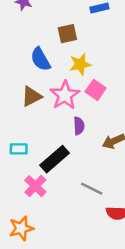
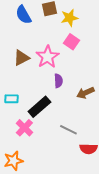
blue semicircle: (40, 59) -> (23, 15), moved
yellow star: (80, 64) -> (69, 18), moved
pink square: (96, 90) -> (71, 42), moved

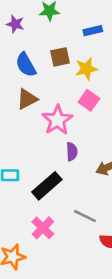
brown triangle: (21, 58) -> (27, 99), moved
pink cross: (24, 128) -> (43, 228), moved

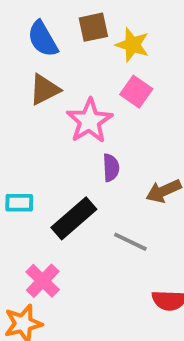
yellow star: (86, 69) -> (132, 45), turned 30
gray line: (85, 216) -> (130, 242), moved
pink cross: (43, 228) -> (43, 281), moved

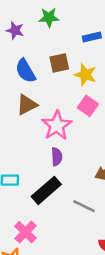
purple semicircle: (111, 168) -> (57, 157), moved

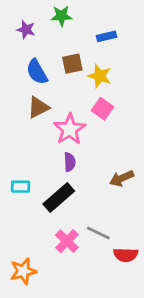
gray line: (84, 206) -> (98, 233), moved
pink cross: (25, 232) -> (67, 241), moved

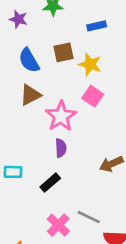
black rectangle: (59, 197) -> (50, 183), size x0.7

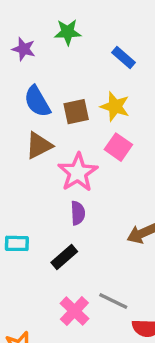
blue rectangle: (97, 26) -> (123, 57), turned 54
brown square: (63, 52) -> (76, 112), moved

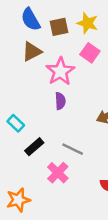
cyan rectangle: (17, 243) -> (16, 123), turned 42
black rectangle: (64, 257) -> (34, 147), moved
gray line: (113, 301) -> (73, 149), moved

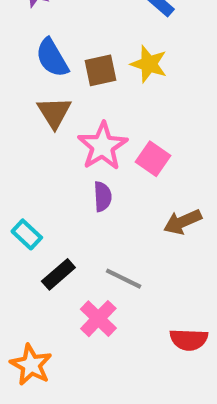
brown triangle: (32, 52) -> (54, 112), turned -35
pink square: (90, 53) -> (153, 159), moved
orange star: (18, 200) -> (31, 365), turned -30

